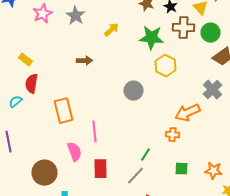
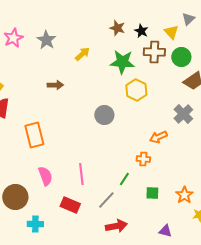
orange arrow: (188, 113) -> (158, 137), size x0.7
pink line: (94, 132) -> (81, 174), moved
green line: (146, 155) -> (124, 179), moved
red rectangle: (100, 169) -> (70, 205), moved, turned -66
orange star: (214, 171) -> (184, 195), turned 30

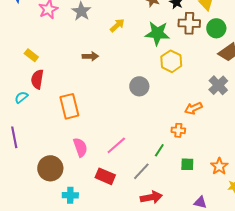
pink line: (81, 174) -> (116, 145), turned 55

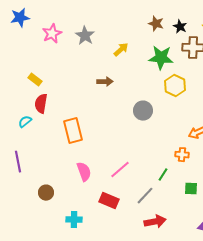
brown arrow: (90, 56) -> (105, 82), moved
brown circle: (50, 168) -> (46, 193), moved, size x0.6

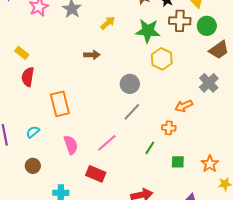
cyan semicircle: (25, 122) -> (33, 132), moved
gray line: (145, 196) -> (132, 112), moved

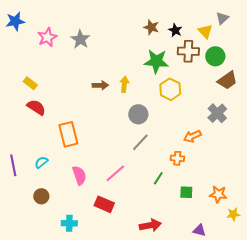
yellow arrow: (108, 23) -> (124, 84), moved, turned -42
red semicircle: (28, 77) -> (36, 107), turned 114
orange star: (210, 164) -> (218, 194), turned -30

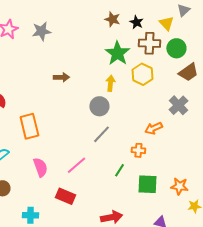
gray star: (80, 39) -> (41, 31), turned 30
green star: (156, 61) -> (117, 53), turned 30
yellow arrow: (124, 84) -> (110, 83), moved
yellow hexagon: (170, 89) -> (142, 74), moved
green square: (186, 192) -> (147, 184), size x1.5

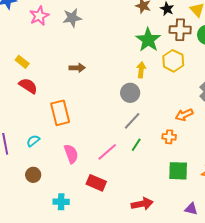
brown arrow: (61, 77) -> (77, 68), moved
green line: (119, 170) -> (136, 145), moved

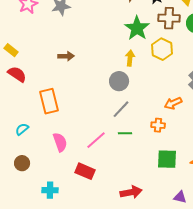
green line: (136, 145) -> (125, 133), turned 56

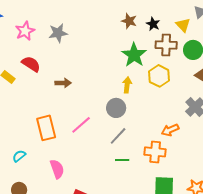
red semicircle: (17, 74) -> (31, 64), moved
orange cross: (158, 125) -> (155, 152), size x1.5
pink line: (96, 140) -> (81, 125), moved

